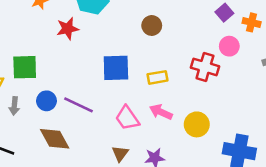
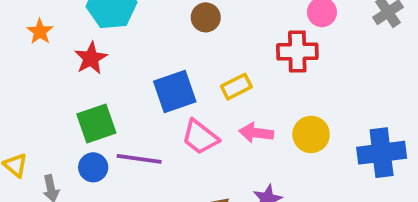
green square: (25, 67) -> (96, 124), moved
pink trapezoid: (127, 118) -> (200, 137), moved

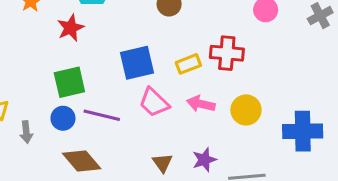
red cross: (297, 52) -> (227, 53), moved

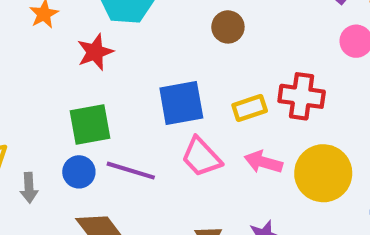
yellow circle: (246, 110) -> (323, 173), size x1.4

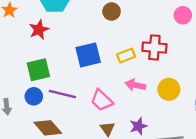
pink trapezoid: (201, 157) -> (102, 100), moved
yellow circle: (323, 173) -> (169, 89), size x0.7

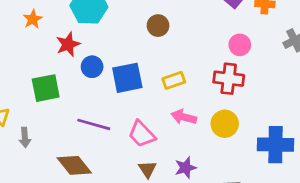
pink circle: (183, 15) -> (240, 45), moved
red cross: (154, 47) -> (229, 79), moved
green square: (38, 70) -> (46, 88), moved
blue circle: (34, 96) -> (92, 67), moved

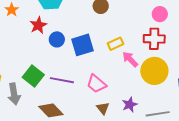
green square: (46, 88) -> (33, 76), moved, turned -35
pink arrow: (184, 117) -> (130, 59), moved, turned 36
yellow circle: (225, 124) -> (154, 71), size x1.4
gray arrow: (25, 137) -> (14, 94), size x1.5

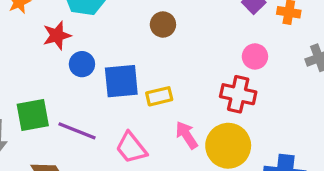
yellow rectangle: (116, 44) -> (159, 96), moved
pink arrow: (130, 59) -> (187, 135), moved
green square: (33, 76) -> (33, 115), turned 30

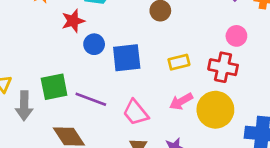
yellow rectangle: (159, 96) -> (179, 62), moved
pink arrow: (187, 135) -> (181, 101), turned -85

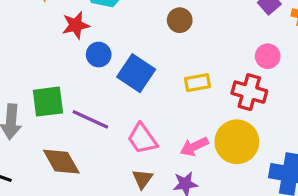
blue square: (127, 58) -> (136, 73), turned 36
pink arrow: (181, 101) -> (194, 147), moved

